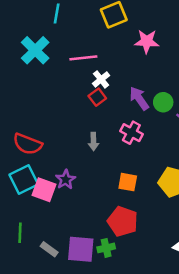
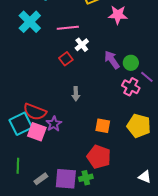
red square: (97, 97) -> (66, 59), moved
pink cross: (131, 133) -> (131, 87), moved
red semicircle: (28, 144) -> (35, 112), moved
gray rectangle: (49, 249) -> (41, 179), turned -72

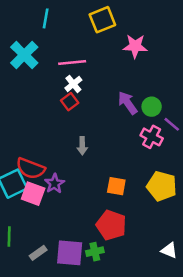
white cross: (82, 45) -> (73, 84), moved

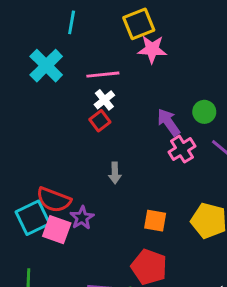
pink star: (135, 46) -> (152, 49), moved
green circle: (152, 107) -> (204, 112), moved
pink cross: (152, 137) -> (182, 149), moved, turned 30

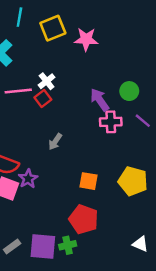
yellow square: (139, 24) -> (53, 28), moved
pink line: (103, 75) -> (18, 91), moved
pink cross: (182, 149) -> (111, 122), turned 30
gray arrow: (115, 173) -> (55, 142), turned 35

